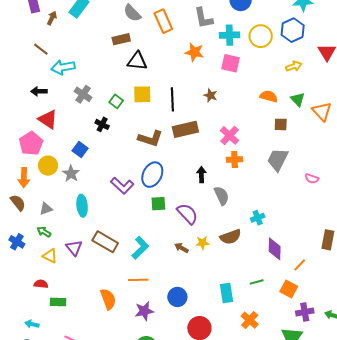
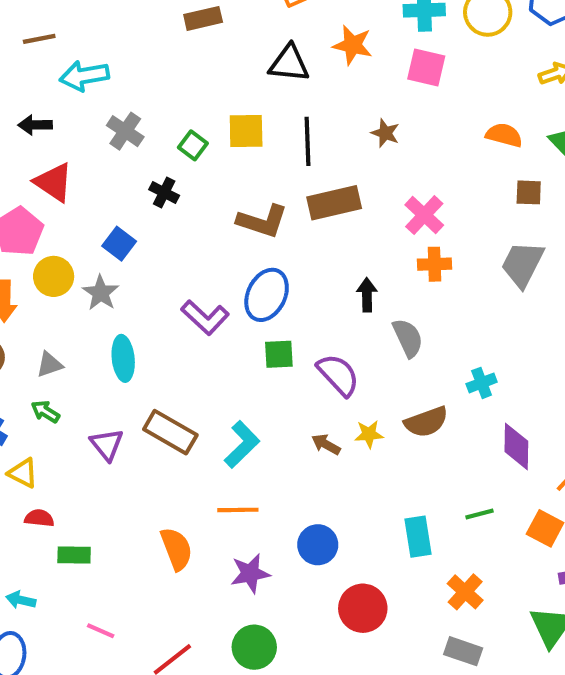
brown line: (41, 49) -> (39, 39), turned -49
black triangle: (137, 61) -> (289, 63), moved
yellow triangle: (50, 256) -> (23, 473), moved

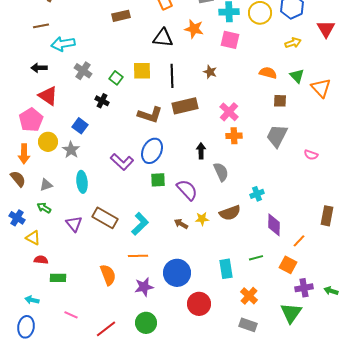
blue circle: (318, 545) -> (177, 273), size x1.4

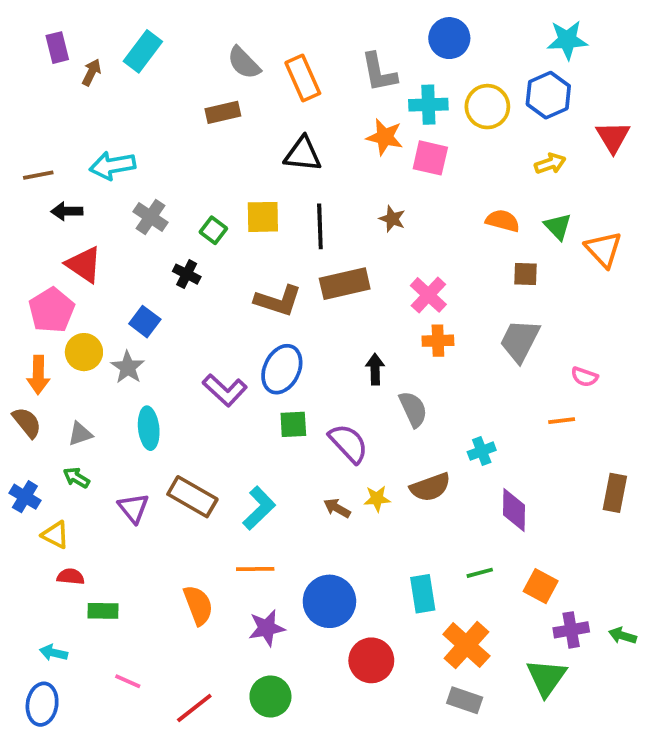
brown line: (41, 26) -> (38, 175), moved
orange star: (194, 29) -> (385, 137), moved
orange line: (299, 241) -> (562, 421), moved, turned 40
orange cross: (249, 296) -> (466, 645), size x1.4

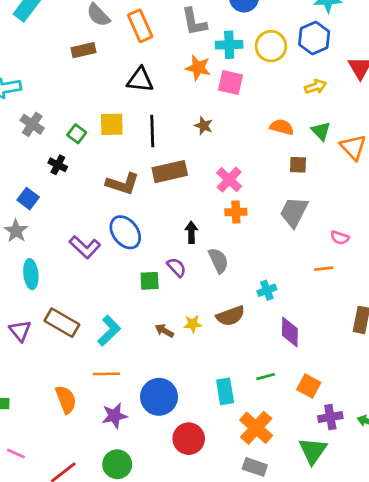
blue ellipse: (282, 369) -> (125, 232), turned -64
green square: (293, 424) -> (150, 281), moved
purple semicircle: (348, 443) -> (177, 267), moved, size x0.7

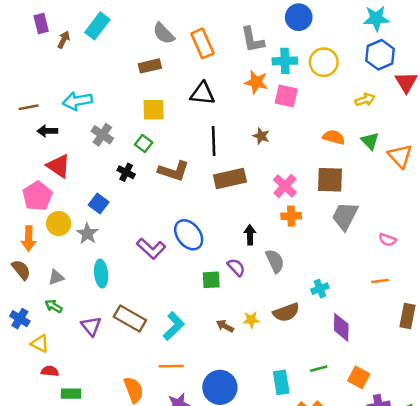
blue hexagon: (314, 38) -> (380, 55), moved
yellow square: (112, 124) -> (154, 110), moved
brown square: (298, 165) -> (330, 180), moved, size x1.6
brown L-shape: (123, 184) -> (174, 171), moved
orange line: (324, 269) -> (380, 281), moved

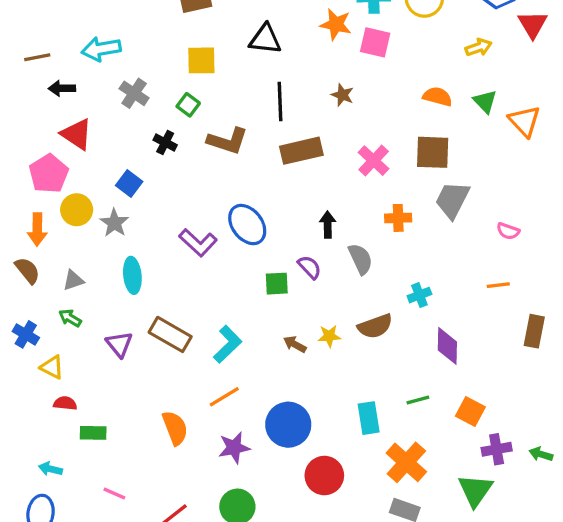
orange cross: (291, 216) -> (398, 218), moved
orange line: (171, 366) -> (224, 397), turned -30

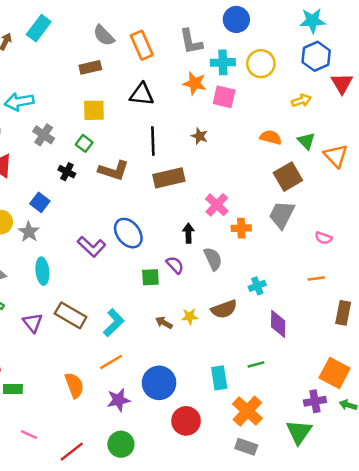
brown square: (433, 152) -> (288, 177), moved, turned -32
pink cross: (374, 161) -> (217, 205), moved
orange square: (470, 412) -> (335, 373), moved, size x1.4

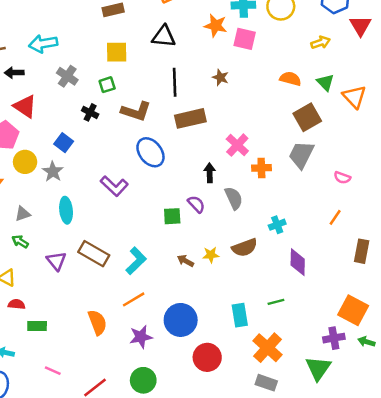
green square: (84, 143) -> (107, 85), turned 35
blue ellipse: (128, 233) -> (150, 152), moved
orange line: (316, 278) -> (335, 217), turned -49

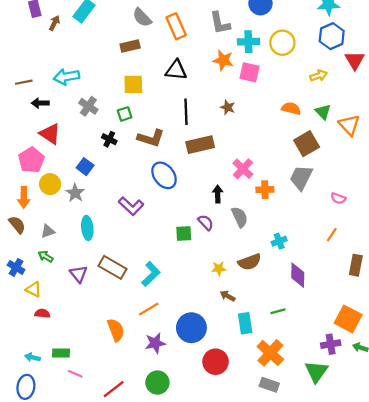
brown arrow: (185, 261) -> (228, 296), moved
green rectangle: (37, 326) -> (61, 353), moved

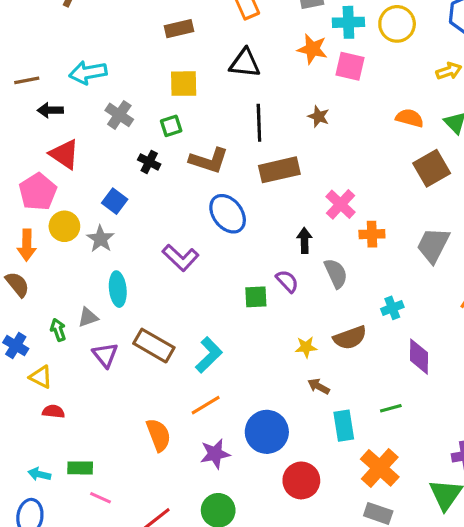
gray trapezoid: (301, 178) -> (433, 245), moved
gray triangle: (48, 231) -> (88, 317), moved
green arrow: (46, 256) -> (58, 330), turned 40

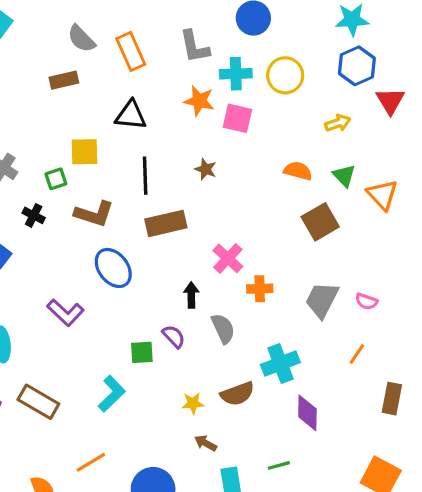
yellow square: (184, 84) -> (85, 152), moved
cyan cross: (392, 308) -> (280, 364), size x1.6
cyan L-shape: (209, 355) -> (112, 394), moved

